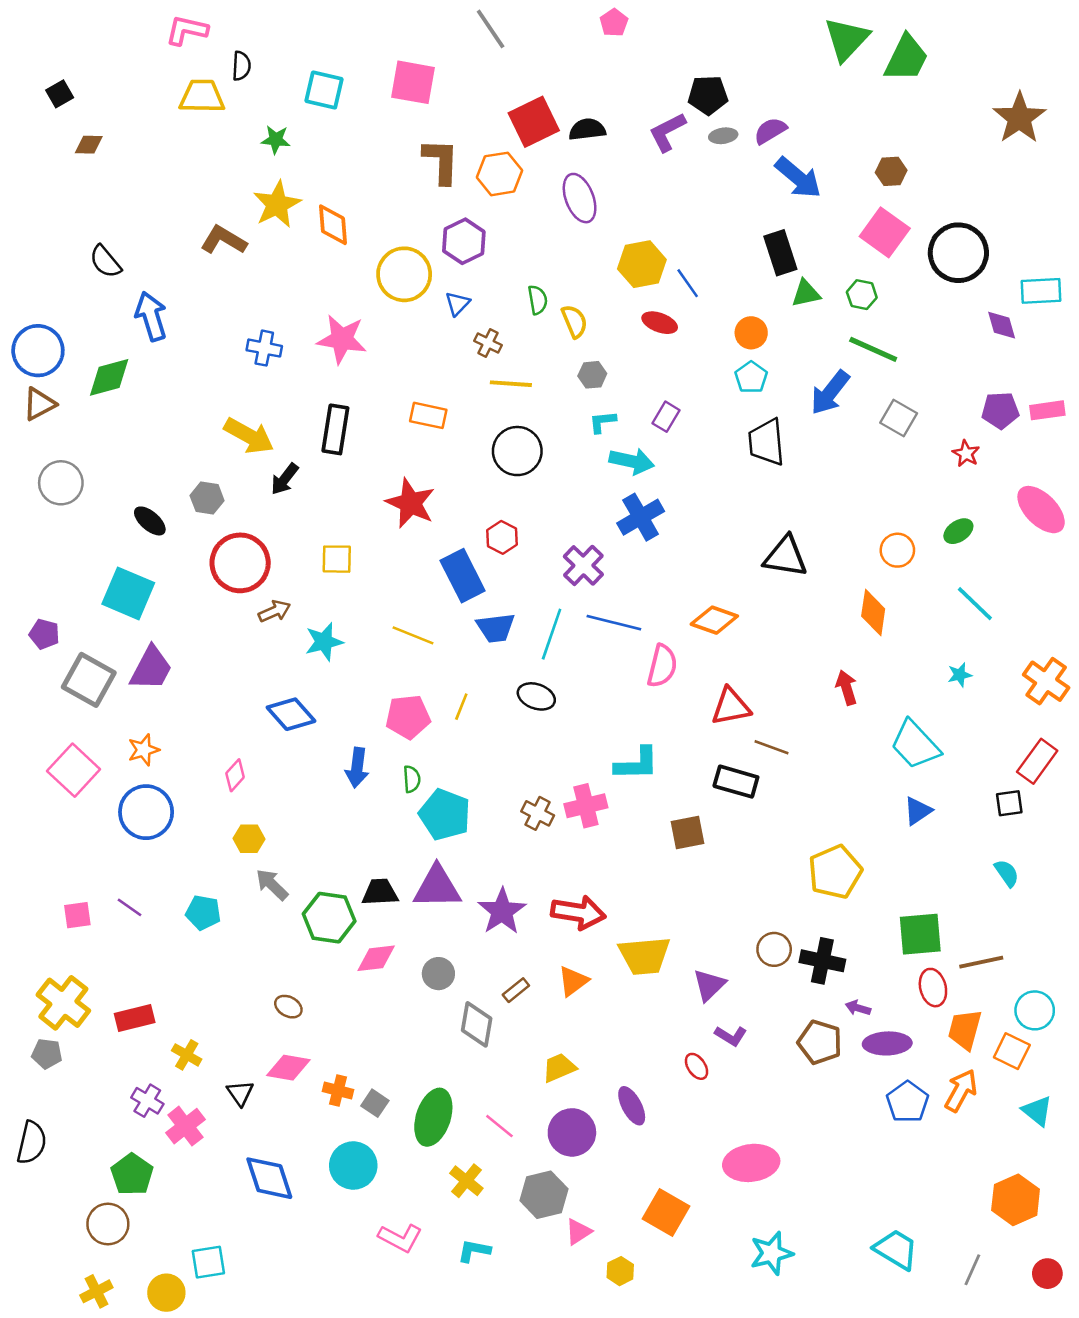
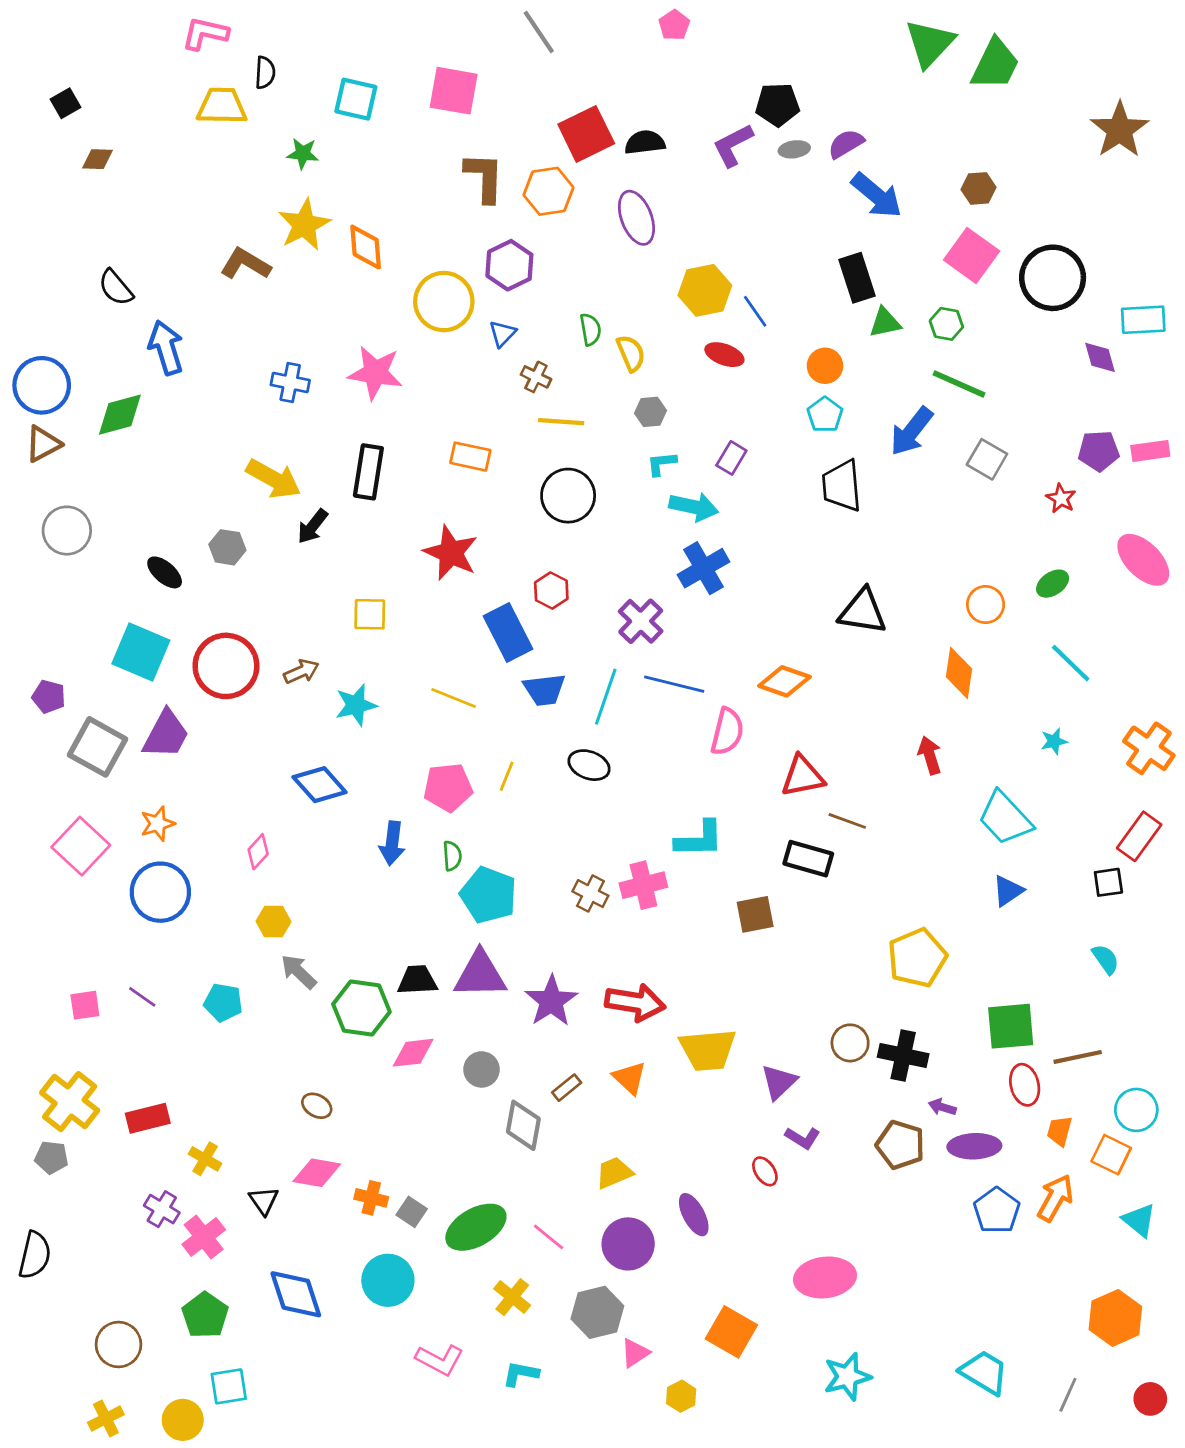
red circle: (240, 563) -> (226, 666), moved
orange triangle: (573, 981) -> (629, 1078), turned -40
orange trapezoid: (965, 1029) -> (1060, 1131), size x0.7
green ellipse: (433, 1117) -> (476, 1227), turned 42
green pentagon: (132, 1174) -> (205, 1315), moved

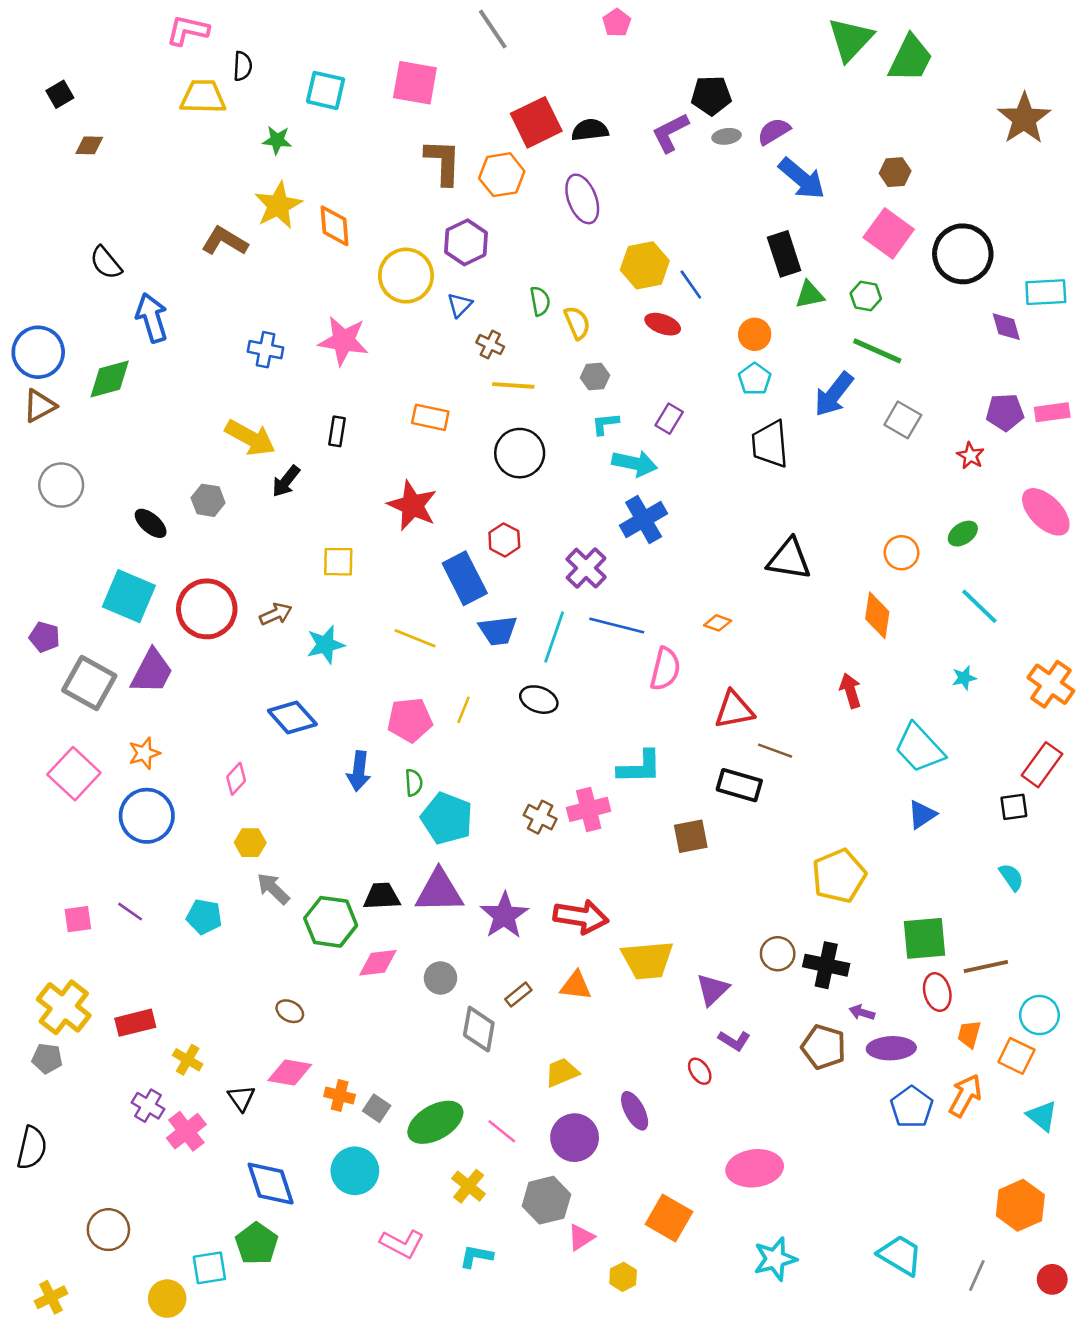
black rectangle: (368, 472) -> (337, 431), size x0.6
orange diamond: (784, 681) -> (718, 623), size x0.6
orange triangle: (629, 1078) -> (576, 986), turned -36
green pentagon: (205, 1315) -> (257, 1244), moved
yellow cross: (106, 1418) -> (51, 1297), moved

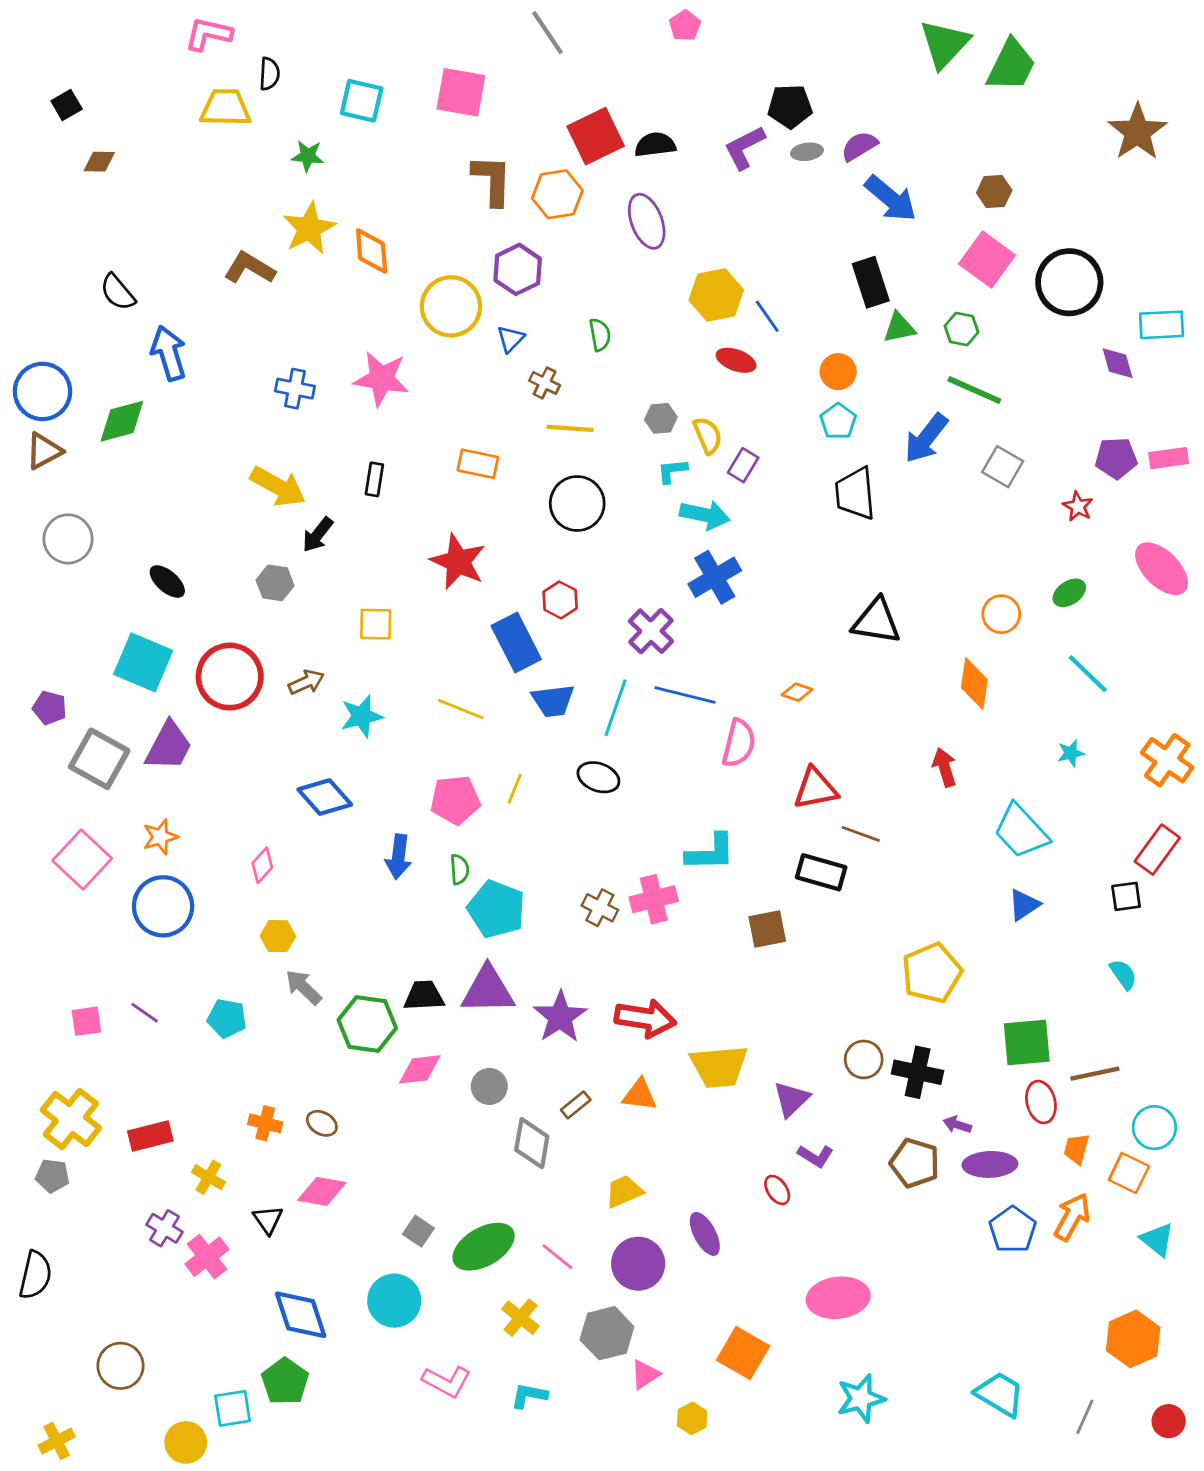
yellow semicircle: (577, 323) -> (708, 435), moved
gray hexagon: (208, 500) -> (275, 583), moved
orange cross: (340, 1095) -> (265, 1123), moved

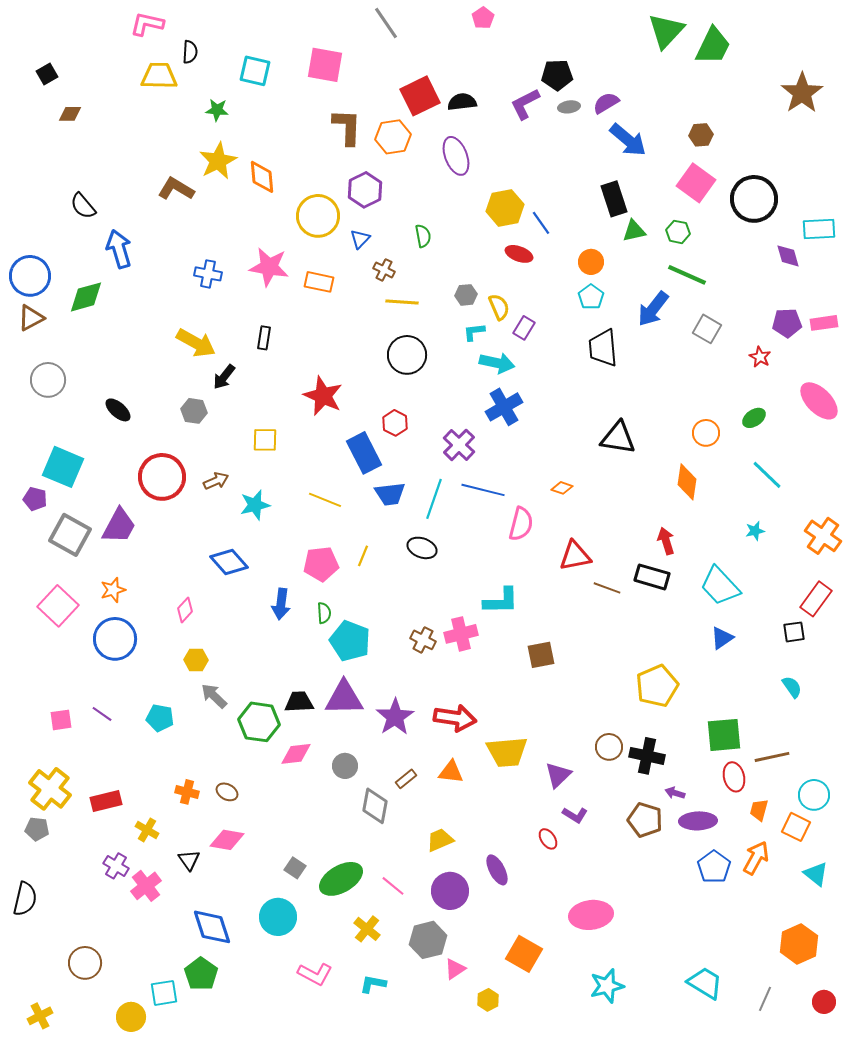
orange rectangle: (478, 464) -> (319, 282), moved
cyan square: (143, 662) -> (63, 467), moved
black rectangle: (821, 872) -> (652, 577), moved

